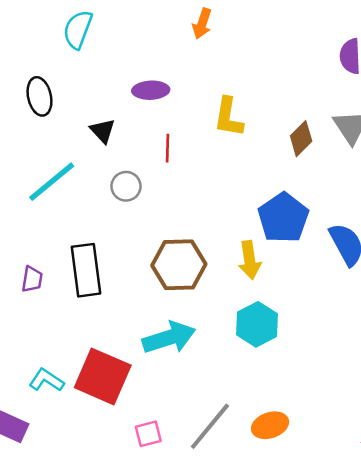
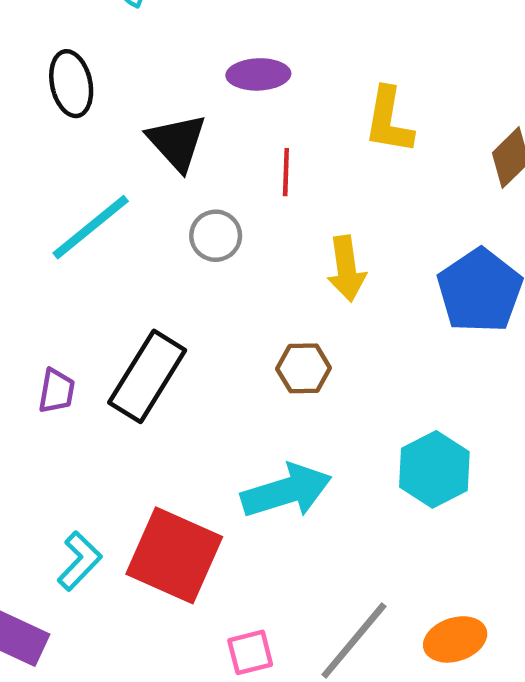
black triangle: (103, 131) -> (177, 142), size x1.4
yellow arrow: (250, 260) -> (346, 269), moved
brown hexagon: (179, 265) -> (304, 368), size x0.6
black rectangle: (86, 270) -> (147, 376), turned 39
cyan L-shape: (46, 380) -> (80, 561), turned 100

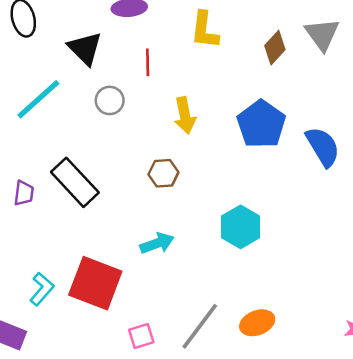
black rectangle: (147, 376) -> (75, 182), turned -72
cyan arrow: (286, 491) -> (157, 243), size x0.7

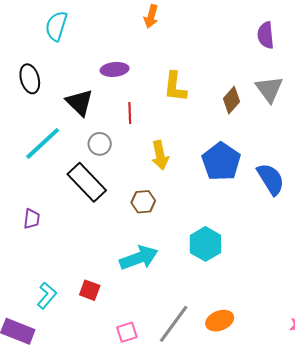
black rectangle: (75, 182) -> (87, 182), moved
cyan arrow: (157, 243) -> (139, 258), size x1.4
red square: (95, 283) -> (90, 290), size x0.5

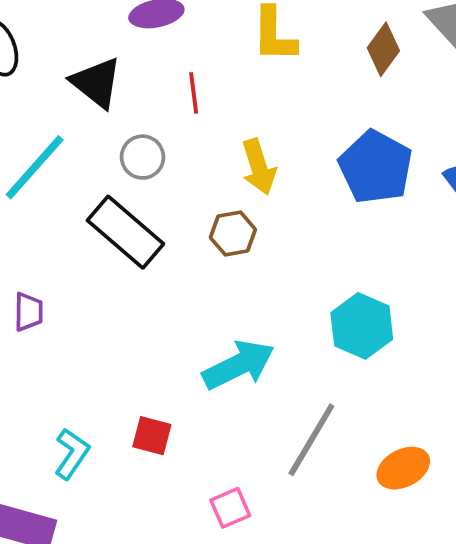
brown hexagon: (143, 202) -> (233, 233), moved
gray line: (174, 324) -> (311, 440), moved

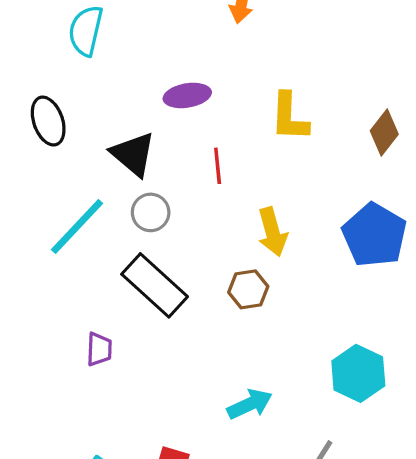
gray circle: (143, 157) -> (151, 212), moved
purple trapezoid: (28, 312) -> (99, 349), moved
cyan arrow: (238, 365) -> (250, 404), size x0.7

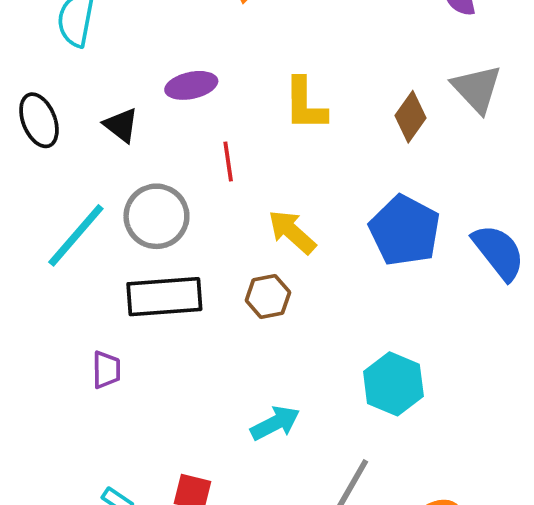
black triangle: (133, 154) -> (121, 125), moved, size x0.7
gray circle: (151, 212) -> (156, 216), size x1.5
yellow arrow: (273, 232) -> (292, 232), turned 150
black rectangle: (155, 285) -> (164, 297), turned -44

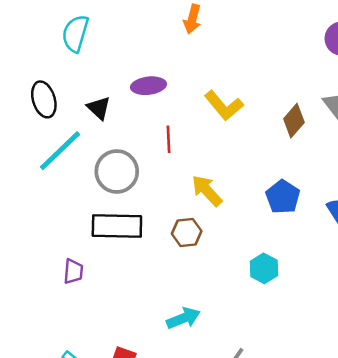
yellow L-shape: (305, 104) -> (224, 106), turned -45
blue pentagon: (405, 230) -> (283, 197), size x0.7
cyan line: (76, 235) -> (60, 151), moved
cyan hexagon: (393, 384) -> (264, 268), moved, size x0.7

